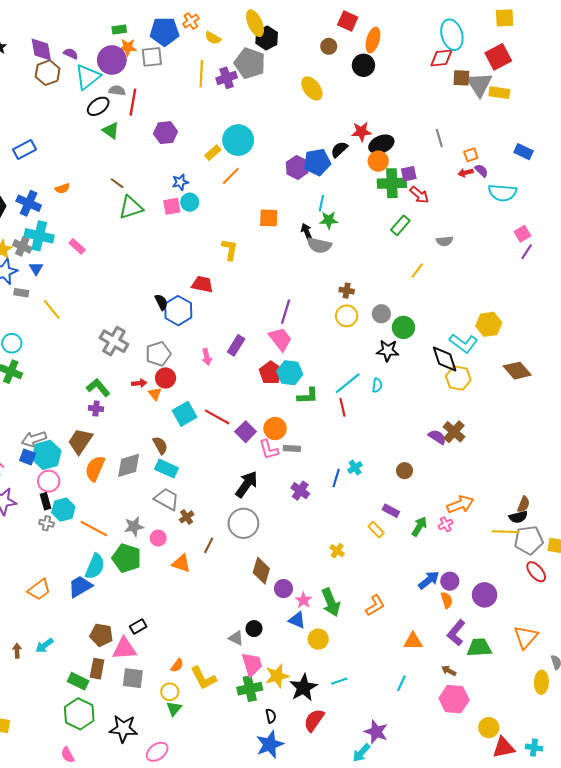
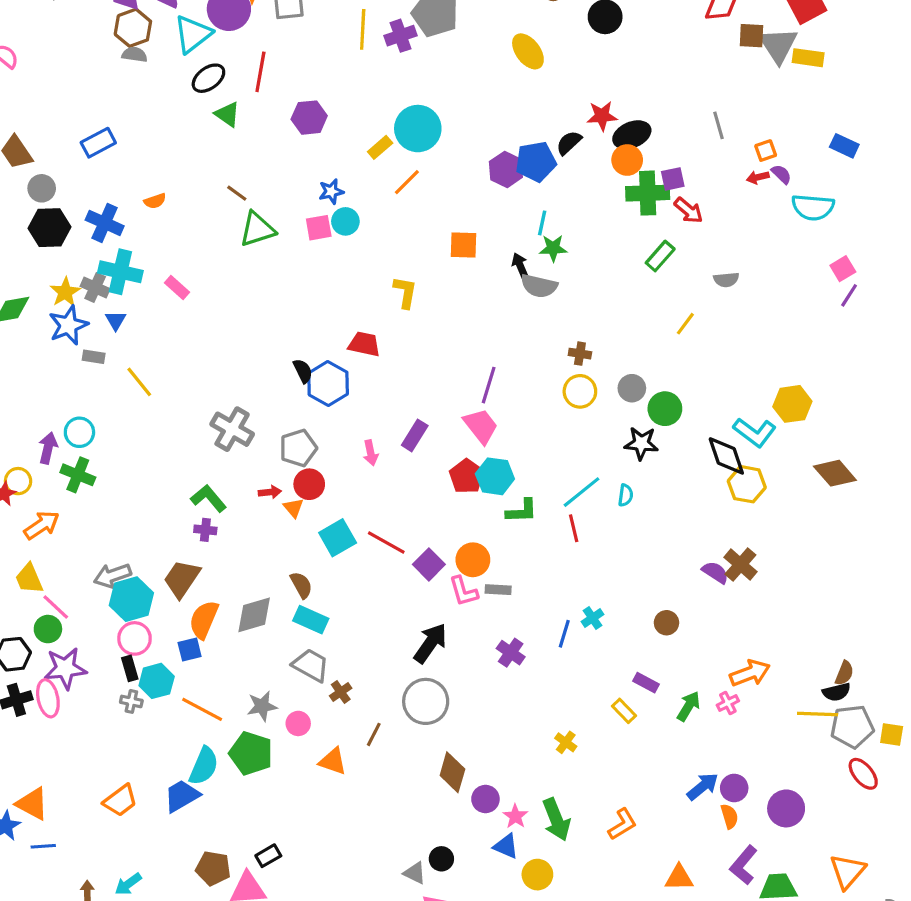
gray semicircle: (117, 91) -> (135, 55), moved
blue square: (28, 457) -> (190, 649), moved, turned -35

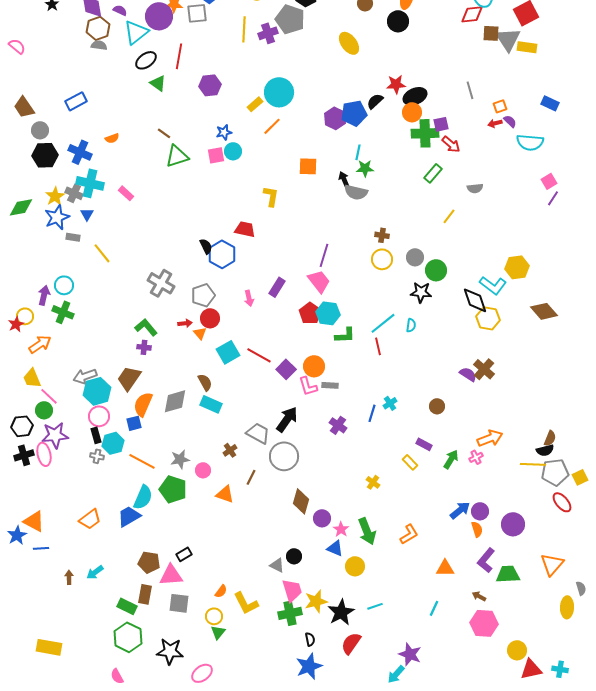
gray trapezoid: (311, 665) -> (258, 433), moved
yellow square: (892, 734) -> (580, 477), turned -35

